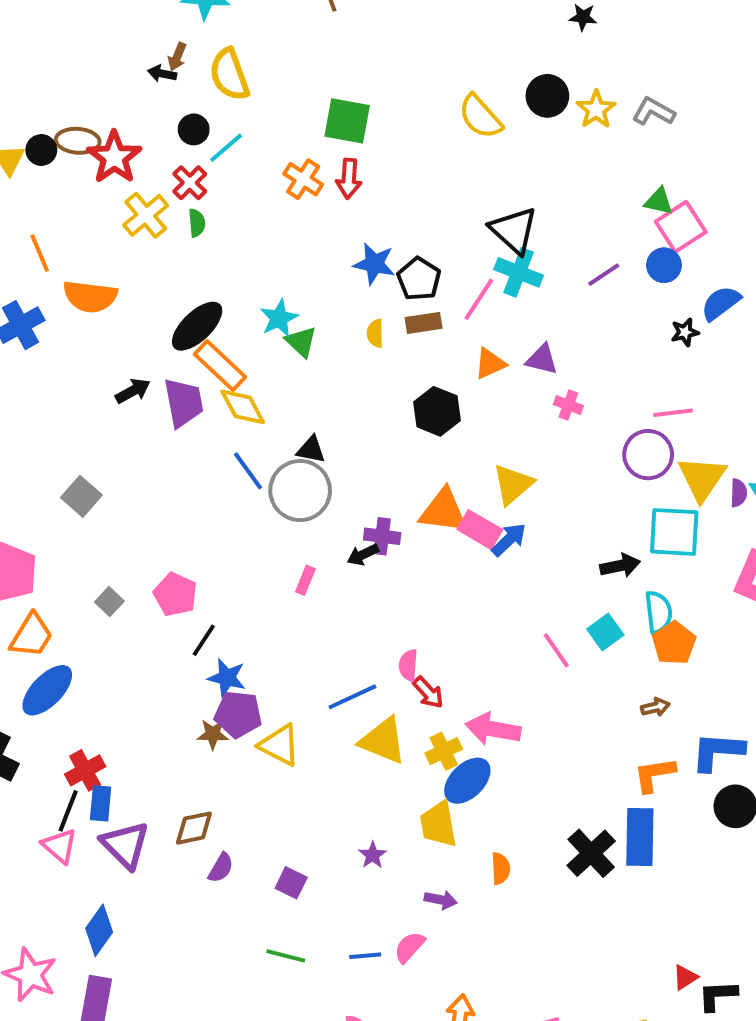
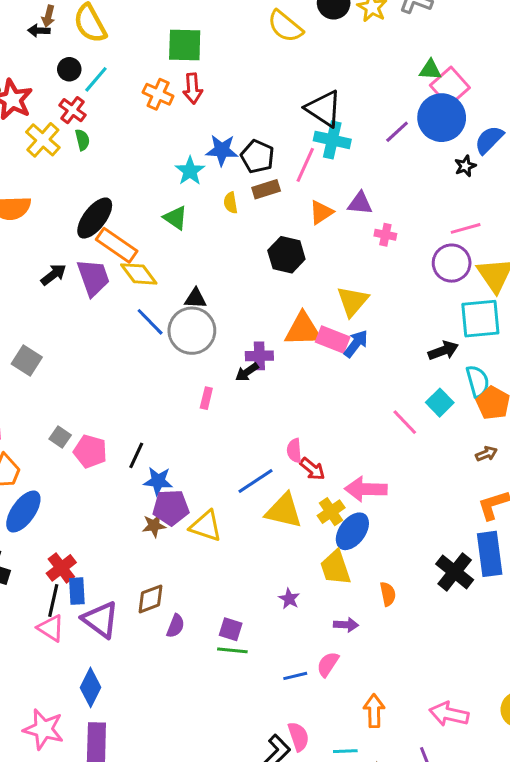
blue circle: (664, 265) -> (442, 118), size x1.8
cyan star: (279, 318) -> (190, 171), moved
pink pentagon: (175, 594) -> (90, 451), moved
green line: (286, 956) -> (232, 650), moved

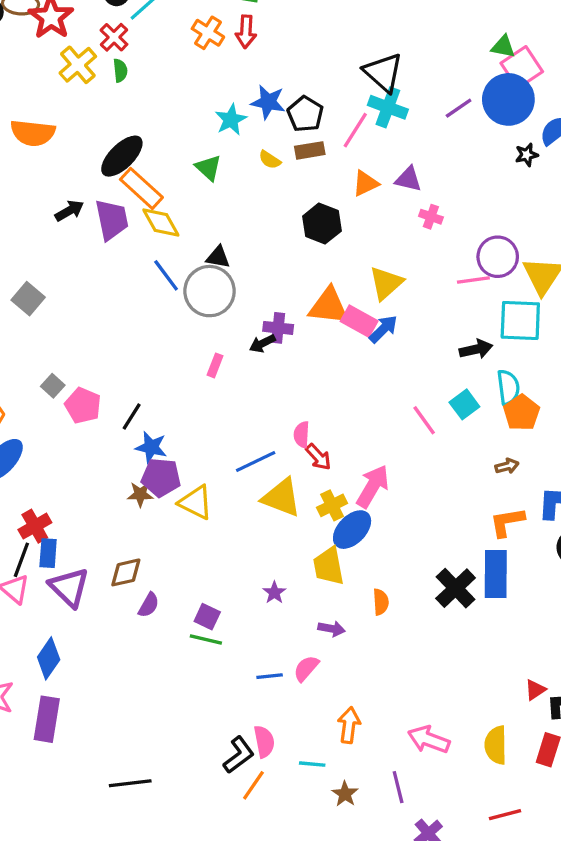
yellow semicircle: (231, 203) -> (270, 160), turned -55
pink line: (466, 228) -> (473, 280), moved
pink arrow: (366, 489) -> (373, 486), turned 111

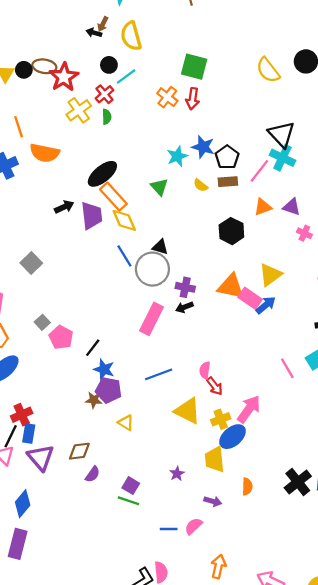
purple cross: (278, 328) -> (185, 287), moved
pink rectangle: (215, 365) -> (152, 319), size x2.0
blue line: (256, 461) -> (159, 374), moved
yellow triangle: (196, 502) -> (126, 423), moved, size x0.7

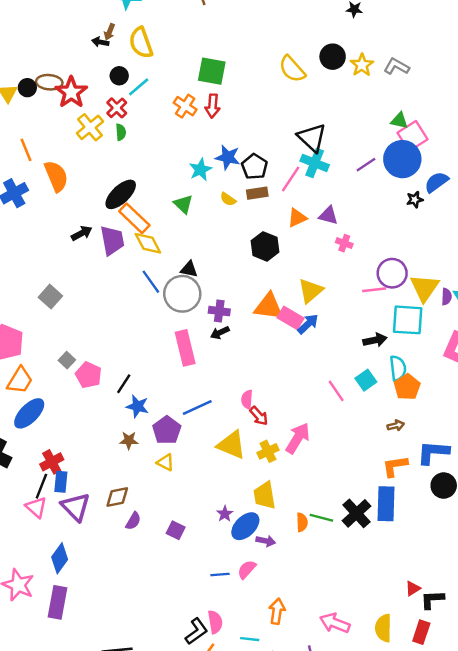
orange semicircle: (45, 153) -> (56, 176), turned -120
pink rectangle: (152, 319) -> (185, 348), turned -36
purple pentagon: (109, 390) -> (167, 430), moved, turned 30
blue ellipse: (233, 437) -> (245, 526), moved
green line: (128, 501) -> (321, 518), moved

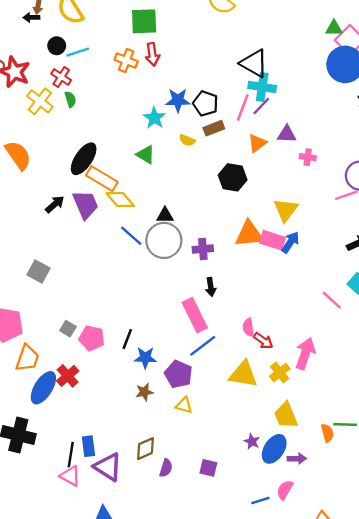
cyan line: (139, 87) -> (78, 52), turned 35
purple line: (366, 165) -> (261, 106), moved
black arrow: (220, 333) -> (211, 287), moved, turned -60
pink rectangle: (185, 348) -> (195, 315), moved
red cross: (52, 462) -> (68, 376), moved

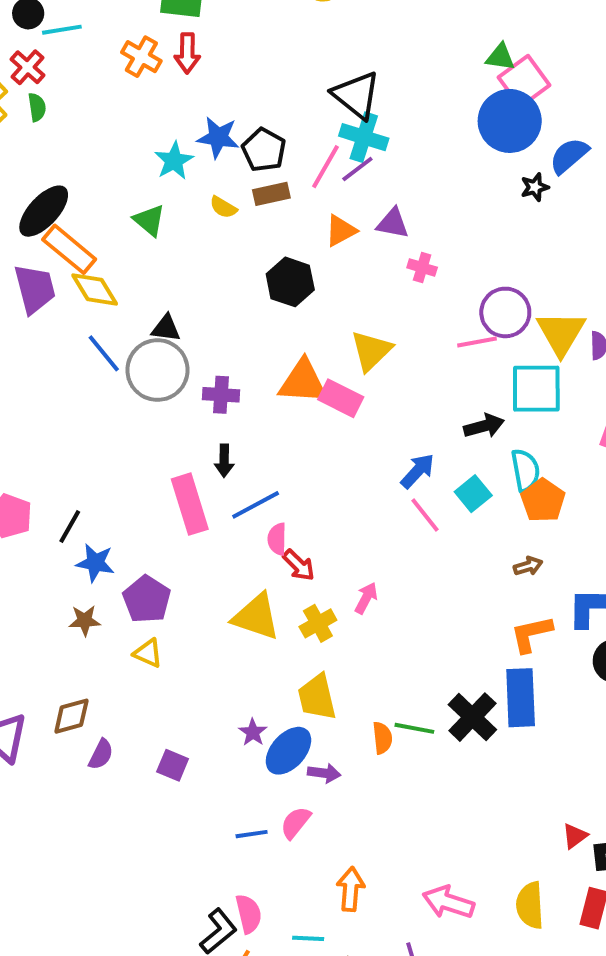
blue arrow: (290, 242) -> (418, 471), moved
blue line: (203, 346) -> (256, 505), moved
pink arrow: (305, 354) -> (366, 598), size x0.6

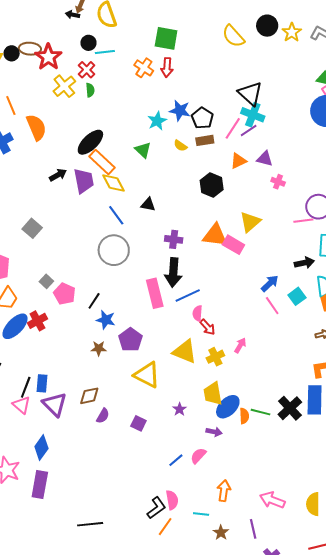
gray circle: (157, 370) -> (114, 250), moved
black arrow: (224, 461) -> (173, 272), size x1.8
yellow triangle: (148, 653) -> (147, 375), moved, size x1.8
blue ellipse: (288, 751) -> (228, 407), moved
blue line: (252, 834) -> (176, 460), turned -35

